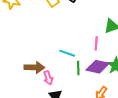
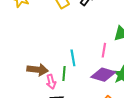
cyan line: (67, 53) -> (73, 58), turned 56
green line: (78, 68) -> (64, 74), moved

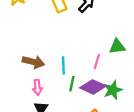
brown arrow: (38, 70) -> (33, 62), moved
green line: (64, 74) -> (72, 84), moved

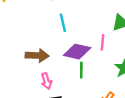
cyan line: (63, 65) -> (63, 23), moved
purple diamond: (93, 87) -> (77, 52), moved

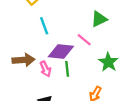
pink line: (103, 42) -> (84, 40), turned -49
pink arrow: (46, 81) -> (45, 69), moved

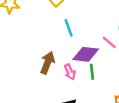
brown arrow: (23, 60) -> (48, 63), turned -65

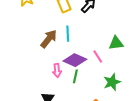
brown arrow: (48, 63) -> (49, 39), moved

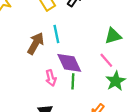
pink line: (98, 57) -> (106, 60), moved
purple diamond: (75, 60) -> (69, 63), turned 50

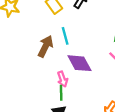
green line: (73, 81) -> (61, 93), moved

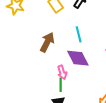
cyan line: (65, 36) -> (79, 34), moved

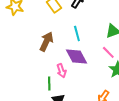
green line: (61, 85) -> (49, 83), moved

